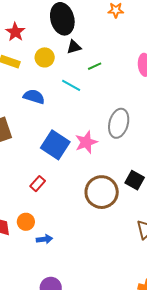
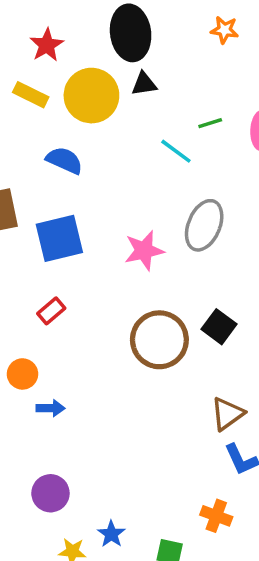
yellow circle: (45, 57) -> (91, 96), size x1.6
green line: (95, 66) -> (210, 123), moved
cyan line: (71, 85) -> (176, 151), moved
blue square: (55, 145) -> (59, 238), moved, turned 36

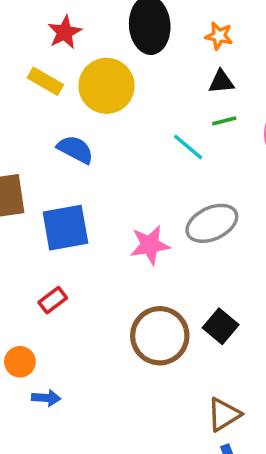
orange star: (224, 30) -> (219, 36), moved
black triangle: (144, 84) -> (221, 82), moved
gray ellipse: (204, 225) -> (212, 223), turned 39

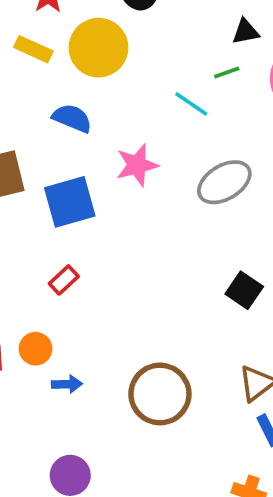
black triangle: (221, 82) -> (246, 32), moved
pink star: (150, 245) -> (137, 165), moved
brown circle: (160, 336) -> (160, 394), moved

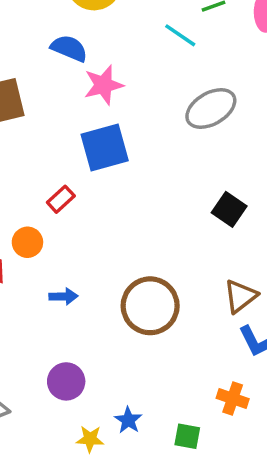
pink star: (137, 165) -> (103, 85), moved
blue square: (70, 202) -> (105, 147), moved
orange circle: (36, 349) -> (27, 242), moved

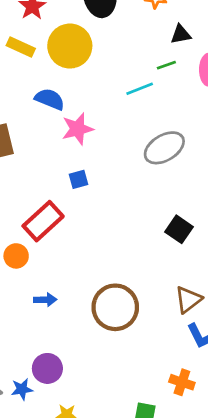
cyan line: (180, 35) -> (140, 89), turned -56
blue square: (105, 147) -> (78, 179), size x0.5
red rectangle: (61, 199) -> (43, 221), size x1.8
blue star: (128, 420) -> (22, 389), moved, turned 30

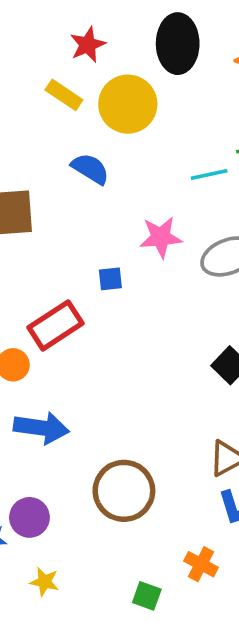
pink star: (78, 129) -> (161, 237), moved
blue arrow: (45, 300) -> (41, 428), size x1.8
brown circle: (115, 307) -> (124, 491), moved

